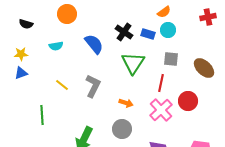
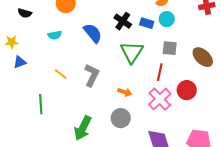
yellow star: (21, 54) -> (12, 42), moved

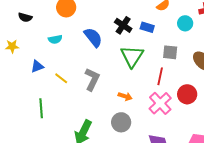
cyan circle: (167, 19) -> (185, 23), moved
blue triangle: (20, 62) -> (37, 66), moved

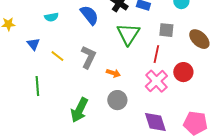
blue triangle: (37, 66) -> (33, 44), turned -48
orange arrow: (125, 96) -> (113, 73), moved

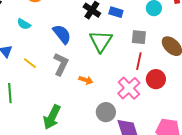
blue semicircle: (89, 15) -> (62, 34), moved
cyan semicircle: (51, 17) -> (24, 24), turned 40
red line: (156, 54) -> (139, 61), moved
gray circle: (117, 100) -> (106, 112), moved

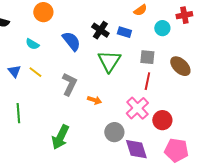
blue semicircle: (62, 34) -> (71, 41), moved
yellow line: (30, 63) -> (35, 72), moved
red circle: (156, 79) -> (162, 120), moved

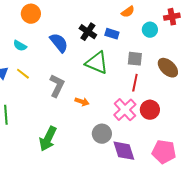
green triangle: (109, 61) -> (97, 63), turned -40
red circle: (162, 120) -> (150, 110), moved

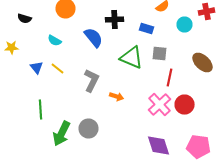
black cross: (88, 32) -> (114, 20), moved, turned -36
gray square: (135, 59) -> (160, 54), moved
gray circle: (102, 134) -> (88, 128), moved
green arrow: (48, 139) -> (62, 134), moved

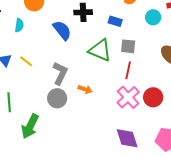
cyan semicircle: (54, 40) -> (19, 25), moved, turned -112
red line: (170, 78) -> (128, 70), moved
gray circle: (88, 128) -> (57, 98), moved

